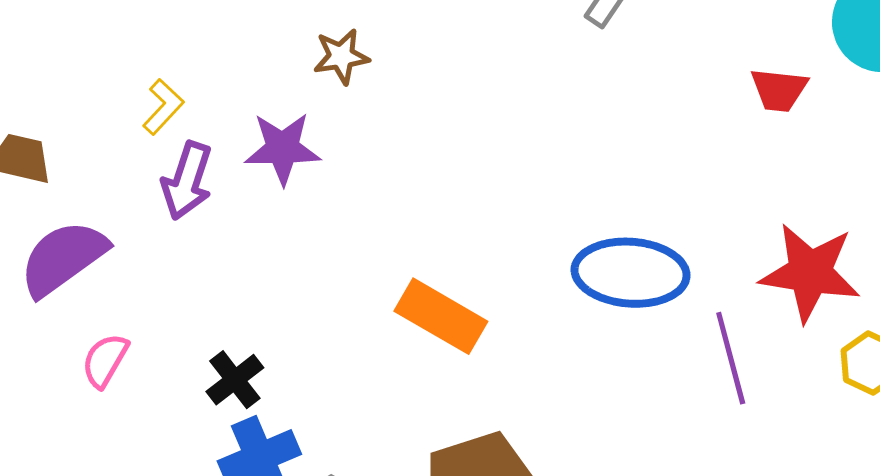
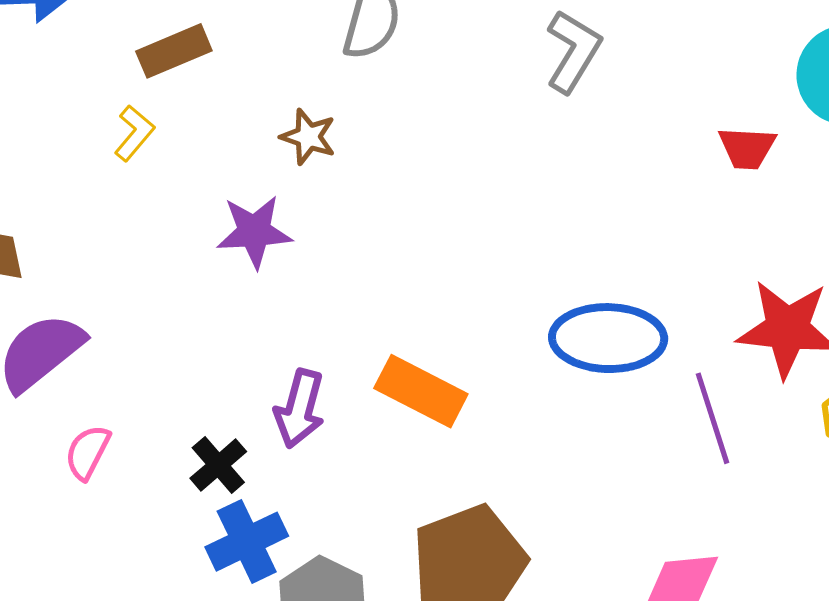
brown star: (341, 56) -> (308, 137), turned 30
yellow L-shape: (163, 107) -> (134, 133), moved
purple arrow: (187, 181) -> (300, 409), moved

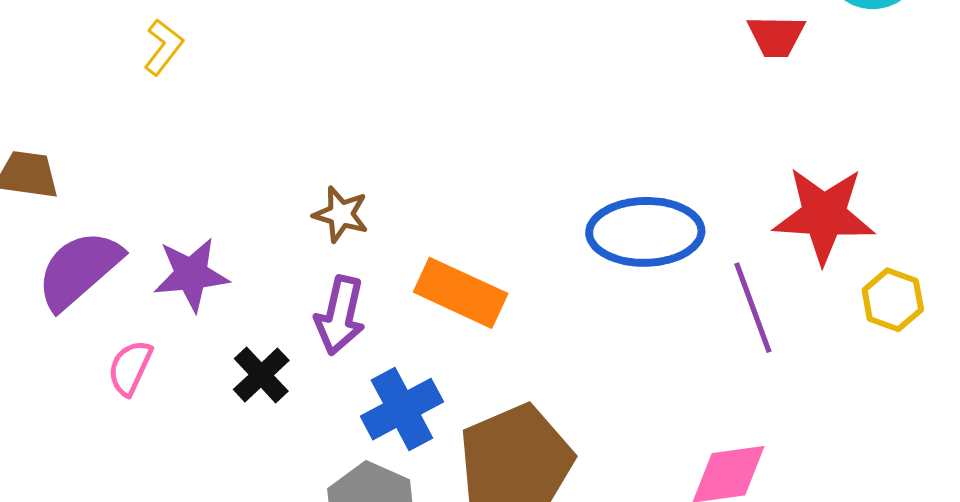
brown star: (308, 137) -> (341, 214), moved
purple star: (254, 232) -> (191, 274), moved
blue cross: (247, 542) -> (402, 409), moved

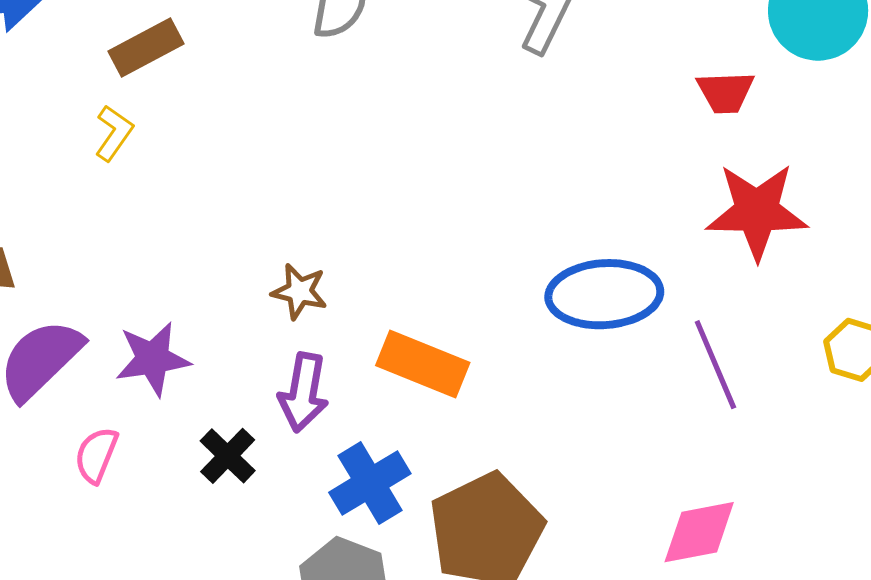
red star: (824, 215) -> (757, 211), moved

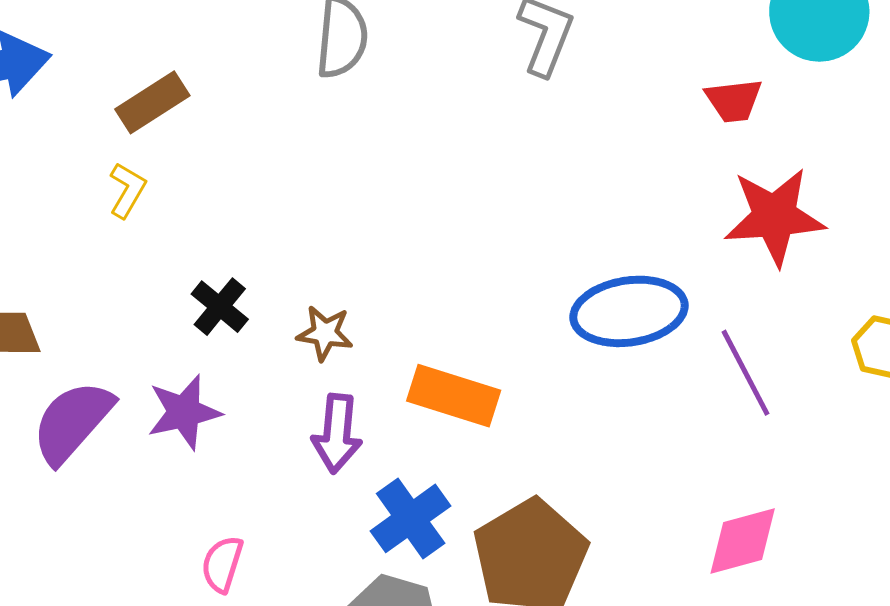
pink semicircle: (96, 455) -> (222, 564), moved
black cross: (228, 456) -> (220, 307), moved

